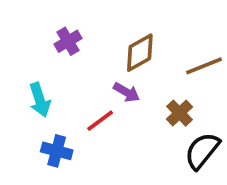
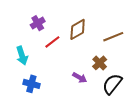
purple arrow: (127, 92) -> (80, 78), moved
red line: (100, 121) -> (52, 42), moved

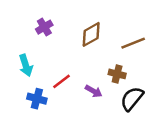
red line: (52, 42) -> (62, 81), moved
brown cross: (100, 63) -> (117, 74), turned -32

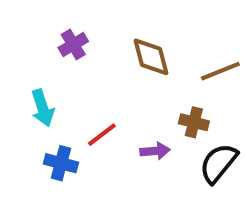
brown diamond: (91, 34) -> (151, 57), turned -75
purple arrow: (94, 91) -> (155, 151), turned -35

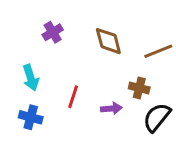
red line: (102, 135) -> (73, 97), turned -35
blue cross: (61, 163) -> (31, 117), moved

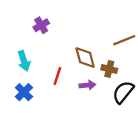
brown diamond: (108, 41) -> (85, 58), moved
blue cross: (31, 117) -> (24, 92), turned 30

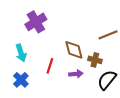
purple cross: (41, 25) -> (36, 22), size x1.5

